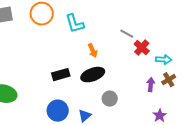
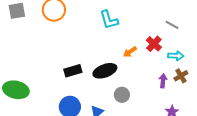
cyan L-shape: (75, 24) -> (109, 20), moved
gray line: (127, 34) -> (172, 25), moved
orange arrow: (93, 51) -> (130, 52), moved, turned 80

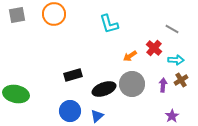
black ellipse: (105, 71) -> (104, 89), moved
gray circle: (122, 95) -> (132, 84), moved, size x1.6

